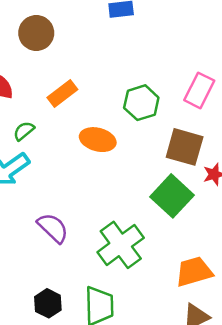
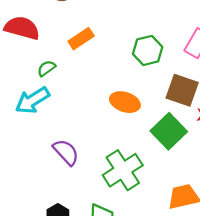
orange ellipse: (98, 140) -> (125, 102), moved

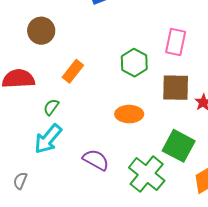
green square: (169, 131) -> (179, 146), moved
purple semicircle: (66, 152) -> (96, 160), moved

